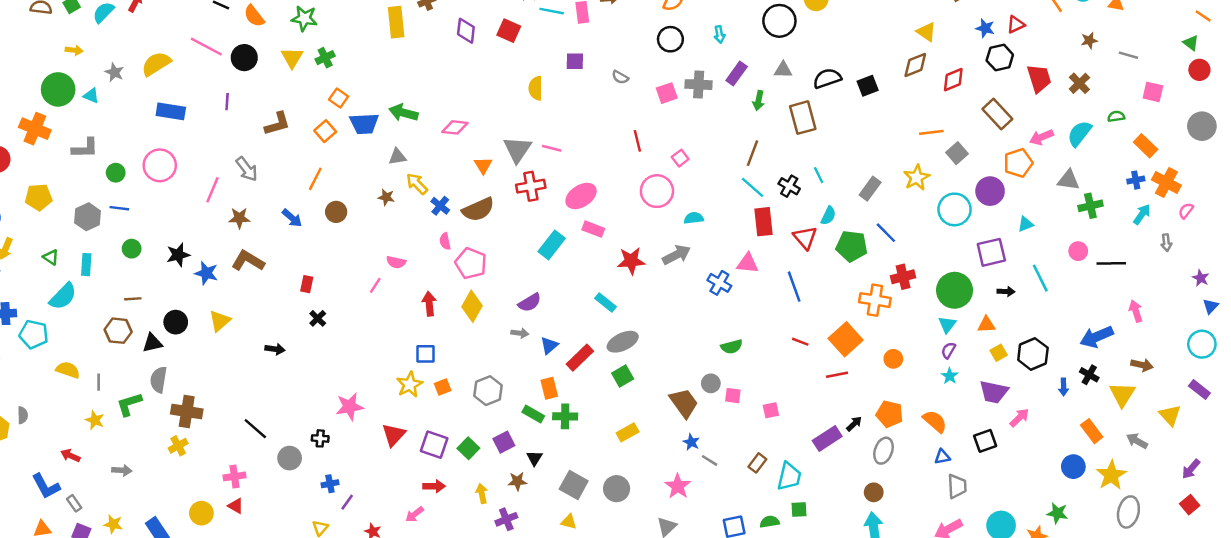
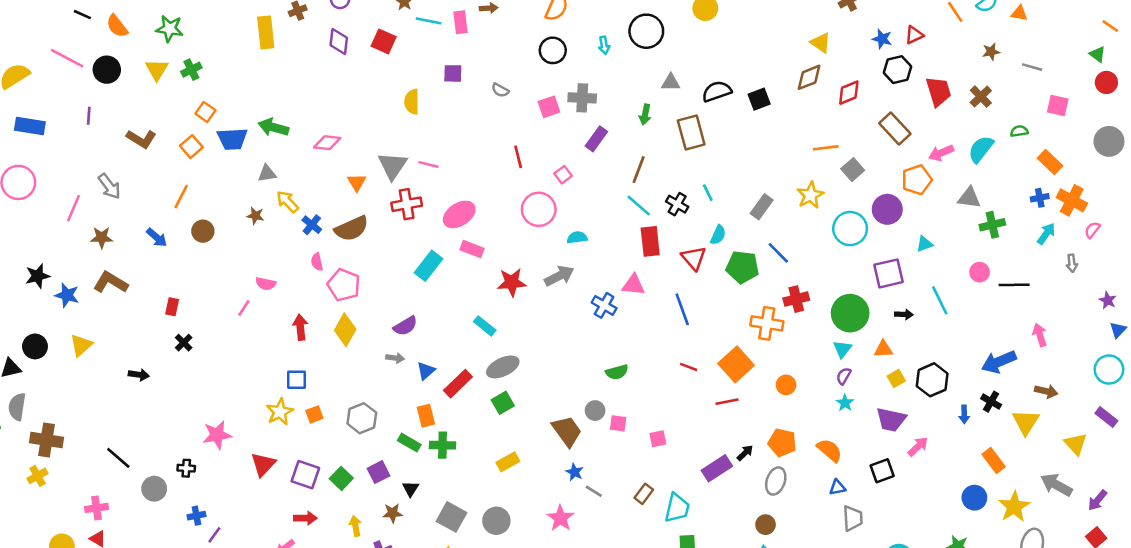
black circle: (779, 21) -> (646, 31), moved
purple rectangle: (737, 74) -> (596, 139), moved
brown L-shape: (277, 124) -> (141, 139), turned 48
gray arrow: (1137, 441) -> (1056, 485), moved, size x1.4

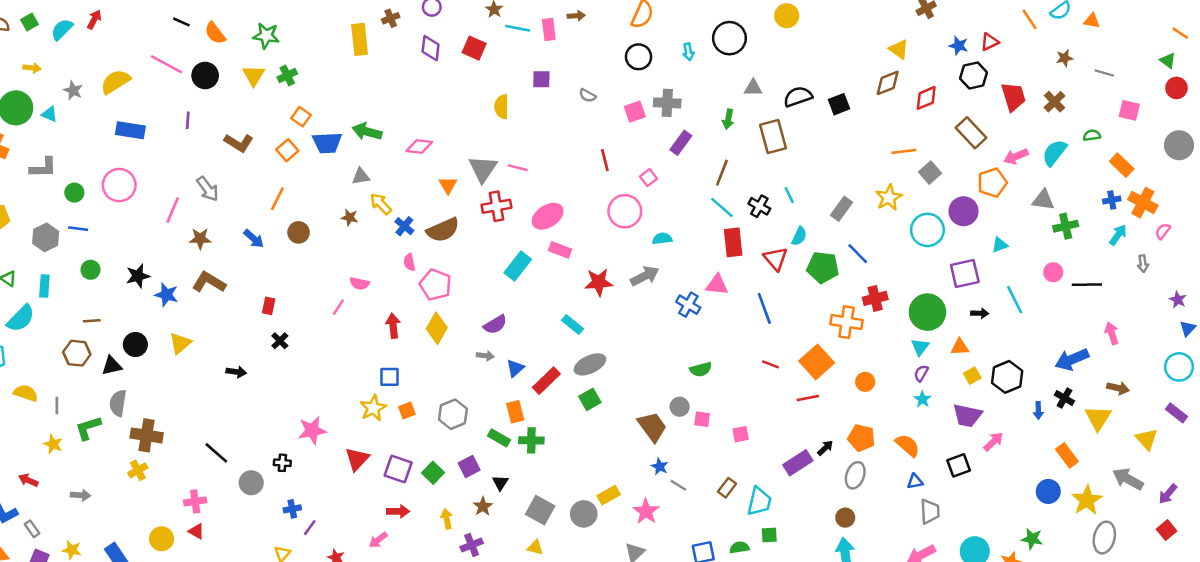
yellow rectangle: (508, 462) -> (609, 495), moved
brown star: (393, 513) -> (483, 506), turned -30

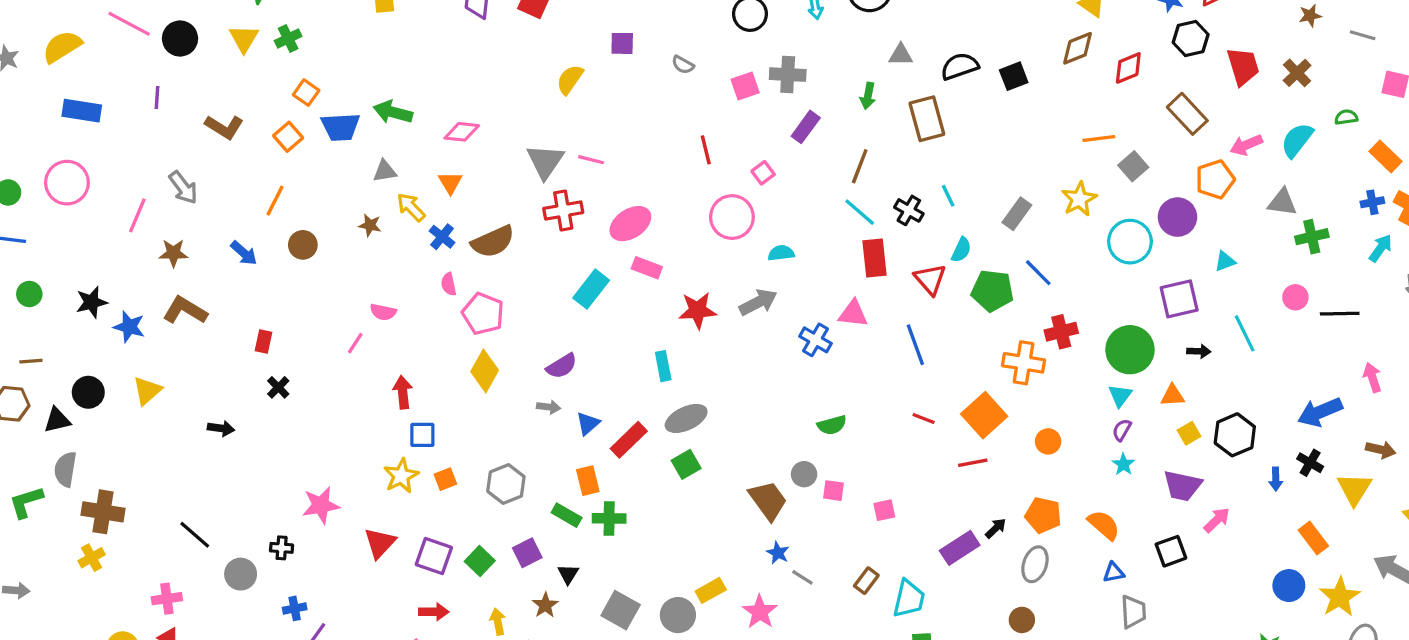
yellow semicircle: (502, 107) -> (570, 79), turned 35
orange triangle: (448, 185) -> (450, 183), moved
cyan rectangle: (573, 325) -> (663, 366), turned 40
red arrow: (393, 326) -> (403, 392), moved

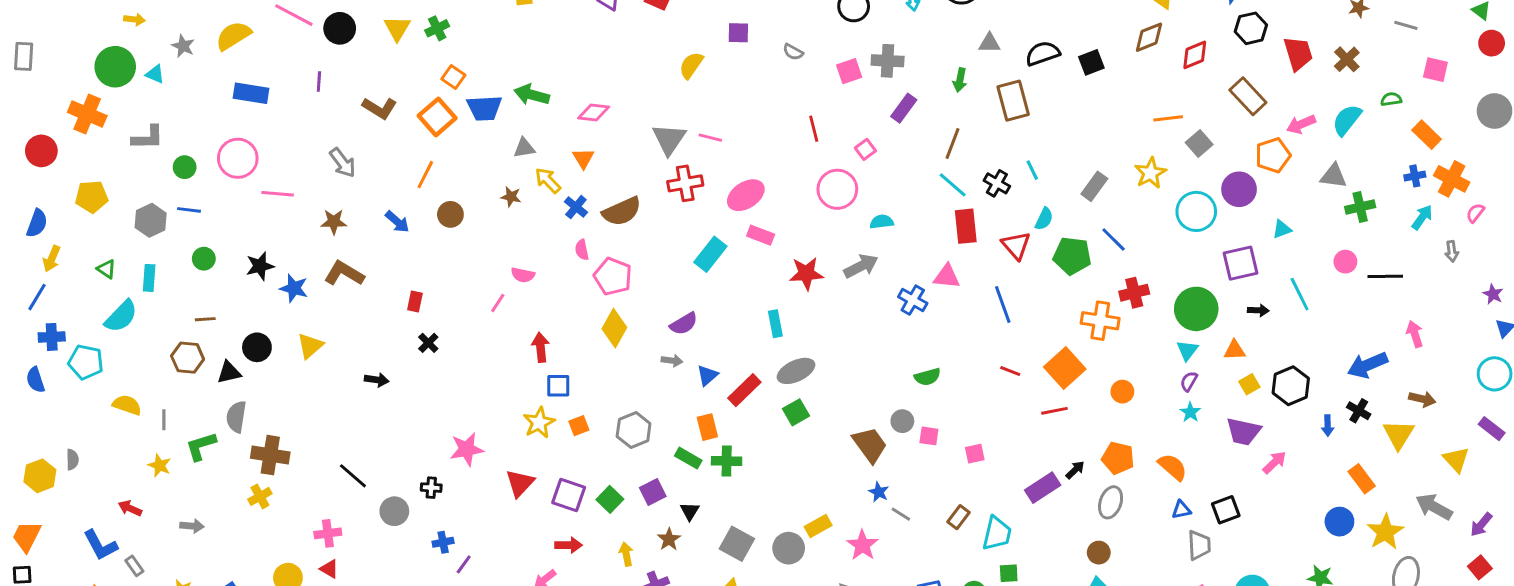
orange square: (288, 137) -> (437, 117), size x1.4
pink line: (137, 215) -> (278, 194), moved, turned 72
black square: (1171, 551) -> (1226, 510), moved

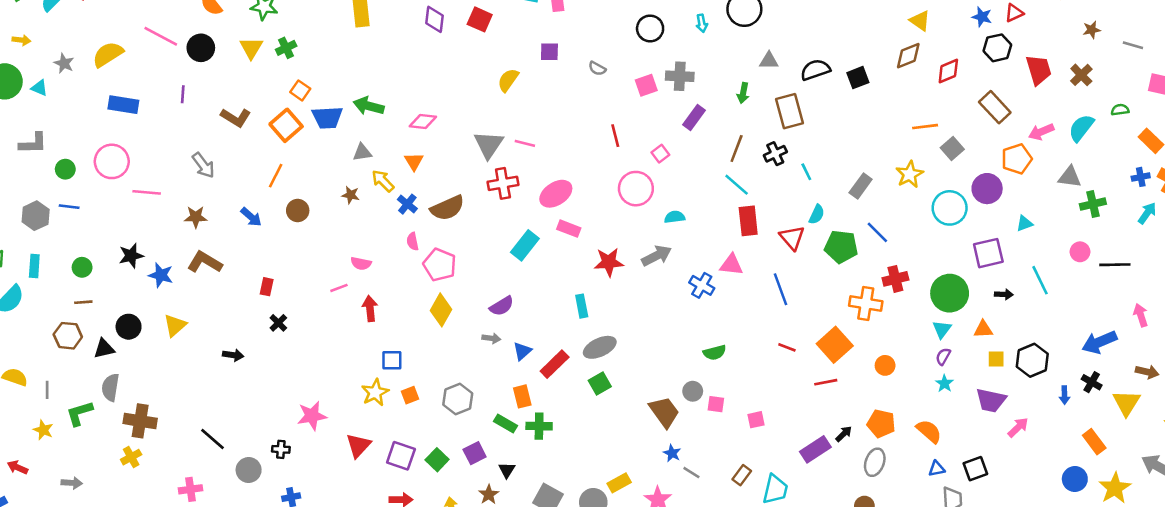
black cross: (997, 183) -> (775, 154), moved, turned 35
green circle: (204, 259) -> (82, 267), moved
pink line: (498, 303) -> (339, 288), turned 36
red arrow: (541, 347) -> (370, 309), moved
yellow square: (1249, 384) -> (996, 359), turned 30

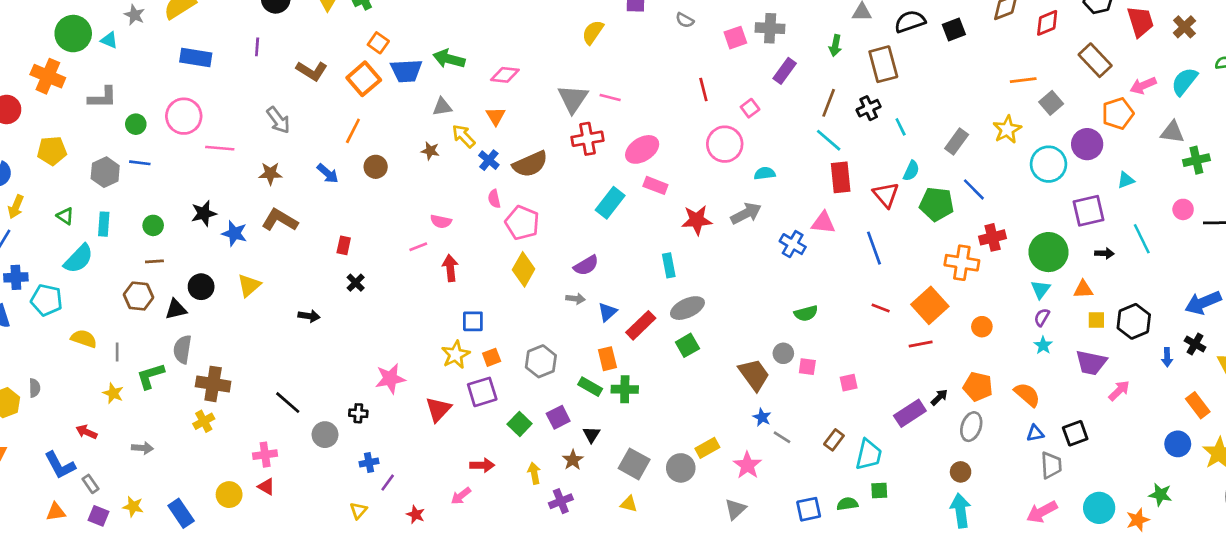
purple square: (401, 456) -> (482, 392), moved, turned -36

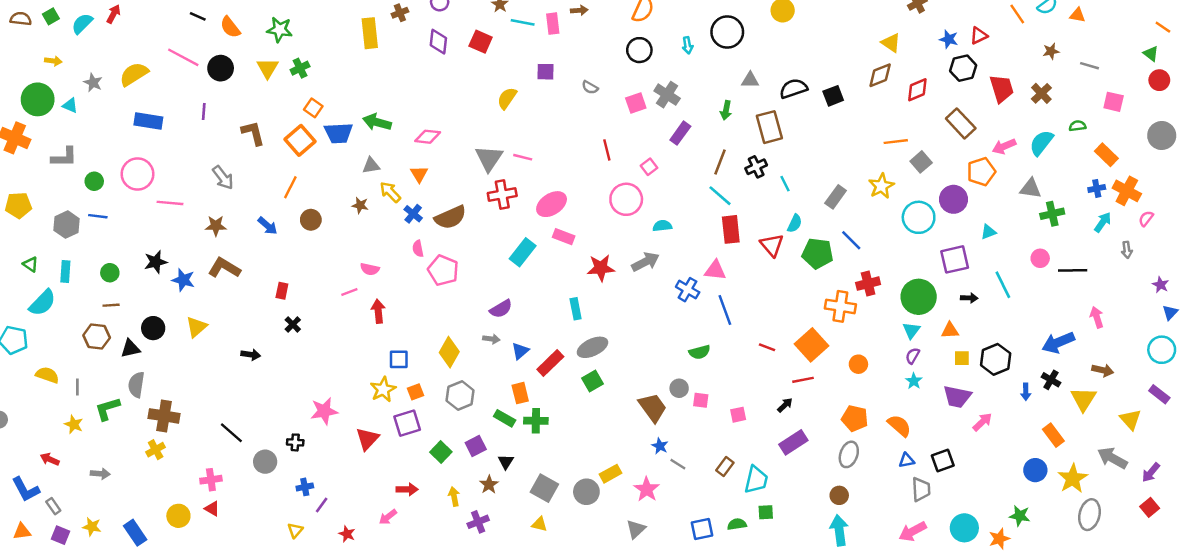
gray cross: (770, 28) -> (667, 95), turned 30
brown L-shape: (312, 71) -> (253, 133), turned -136
blue line: (874, 248) -> (725, 310), moved
yellow diamond: (524, 269) -> (449, 352), moved
black arrow: (939, 397) -> (785, 405), moved

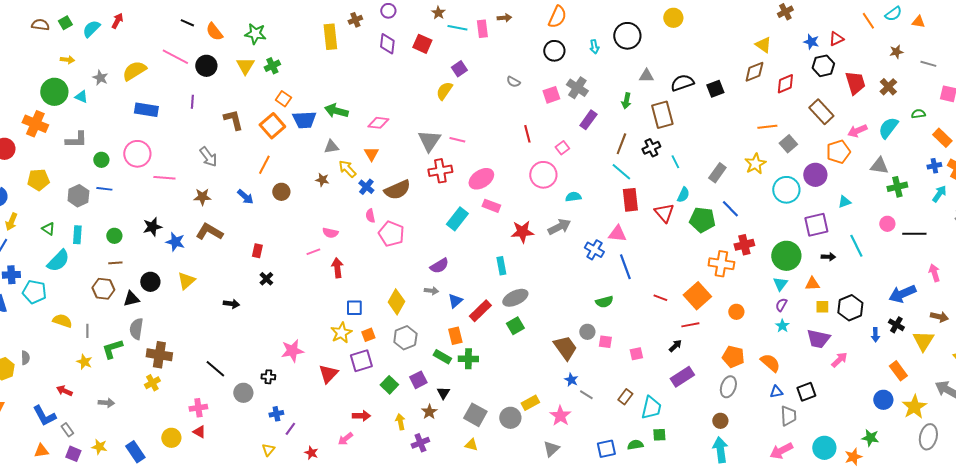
purple square: (546, 72) -> (459, 69), moved, turned -35

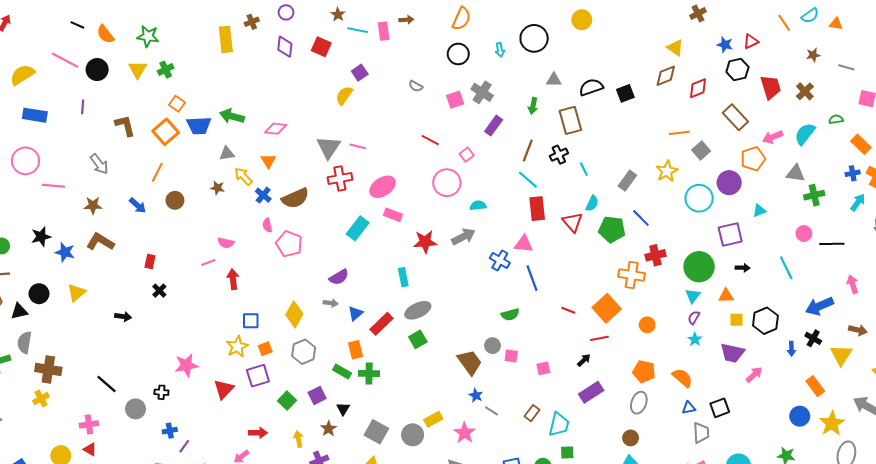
red line: (527, 134) -> (430, 140), turned -48
cyan line: (856, 246) -> (786, 268), moved

